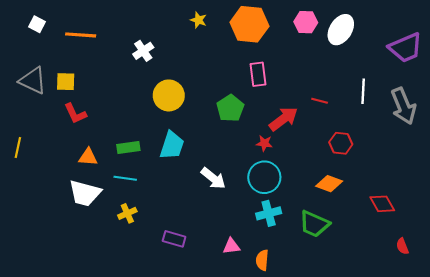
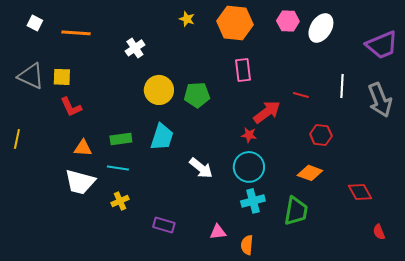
green pentagon: (230, 108) -> (197, 95), moved, turned 30
green trapezoid: (314, 224) -> (296, 211), turned -104

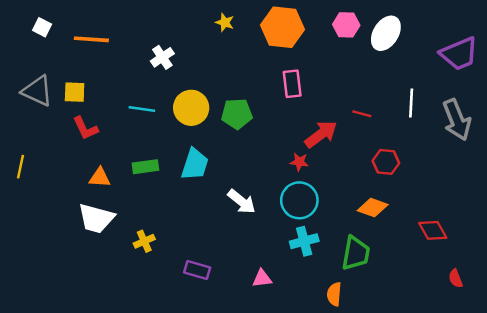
cyan line: (118, 168) -> (142, 109), moved
orange semicircle: (247, 245) -> (334, 294), moved

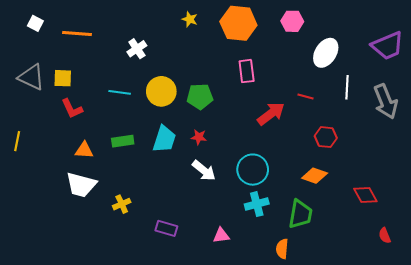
white ellipse: (386, 33) -> (326, 53), moved
red star: (299, 162) -> (199, 137), moved

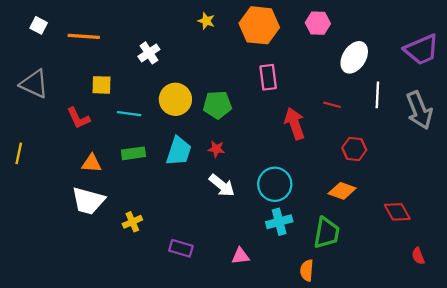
yellow square: (63, 78) -> (101, 85), moved
cyan line: (120, 92) -> (129, 114), moved
red arrow: (271, 114) -> (295, 124), turned -72

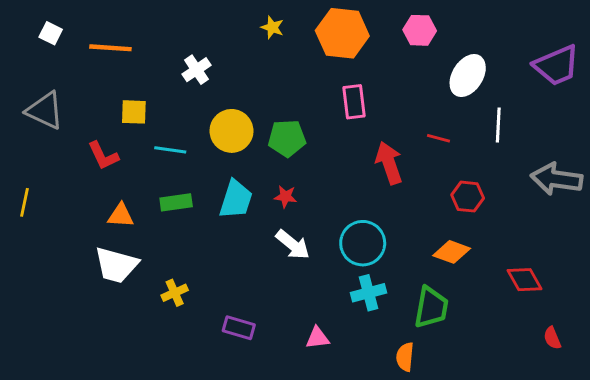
gray arrow: (419, 110) -> (557, 179), moved, turned 120

